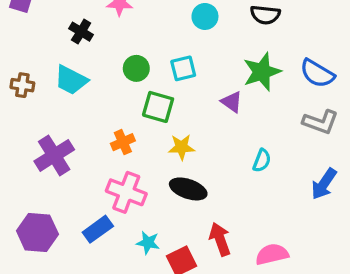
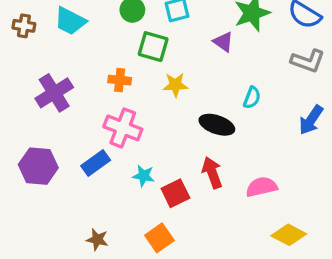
orange cross: (123, 142) -> (120, 80), turned 30
black ellipse: (188, 189) -> (217, 125), moved

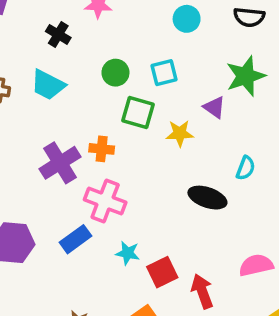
yellow star: (175, 85) -> (180, 133), moved
purple cross: (54, 93) -> (60, 163), moved
red arrow: (212, 173) -> (202, 291), moved

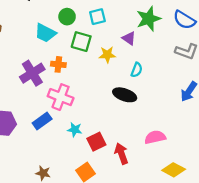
cyan trapezoid: (48, 85) -> (45, 33), moved
cyan semicircle: (246, 168) -> (137, 70), moved

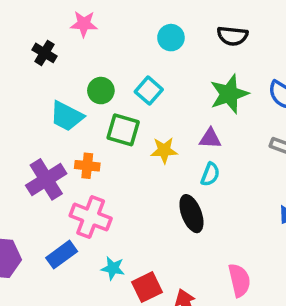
cyan square: (97, 17) -> (149, 91), turned -35
purple triangle: (129, 38) -> (210, 138), moved, turned -32
black ellipse: (125, 95) -> (191, 214), turned 50
pink semicircle: (155, 137) -> (239, 280), turned 90

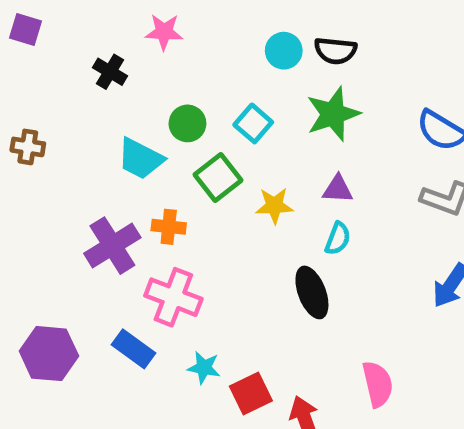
black semicircle: (232, 36) -> (335, 51), moved
green star: (229, 94) -> (333, 114), moved
green square: (123, 130) -> (218, 177), turned 36
blue rectangle: (62, 255) -> (133, 349), turned 72

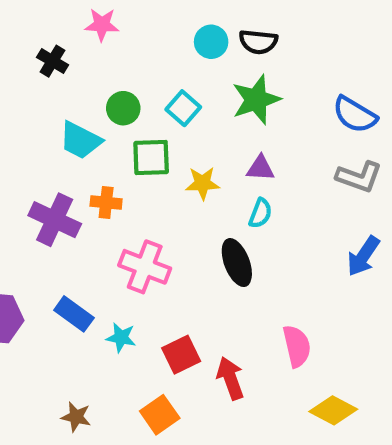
green square: (218, 177) -> (151, 157), turned 36
purple cross: (112, 246) -> (55, 220), turned -33
pink cross: (173, 297) -> (145, 267), moved
cyan star: (204, 368) -> (121, 338), moved

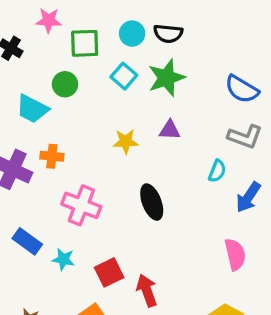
cyan square: (183, 108) -> (124, 76), moved
green square: (151, 157) -> (85, 43), moved
cyan semicircle: (260, 213) -> (217, 171), moved
pink semicircle: (297, 346) -> (235, 254), moved

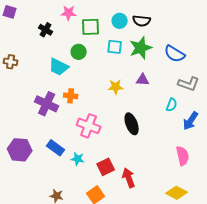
cyan square: (124, 76) -> (115, 47), turned -35
blue semicircle: (242, 89) -> (175, 54), moved

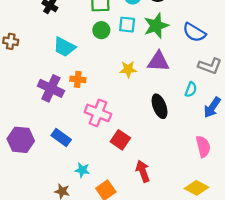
green circle: (79, 52) -> (101, 30), moved
purple triangle: (143, 80) -> (158, 61), size x1.5
black ellipse: (132, 124) -> (160, 106), moved
cyan star: (78, 159) -> (82, 170), moved
red square: (106, 167) -> (120, 140), moved, turned -30

